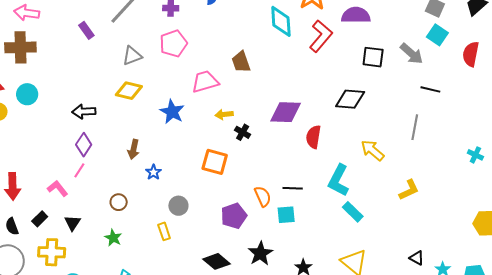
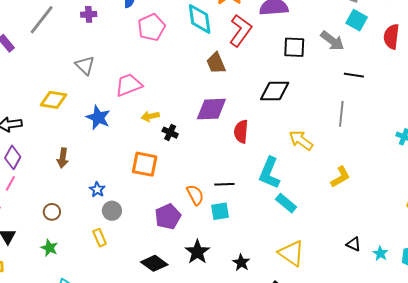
pink pentagon: (173, 44) -> (152, 27), moved
gray triangle: (132, 56) -> (85, 65), moved, turned -50
brown trapezoid: (241, 62) -> (216, 63), moved
blue star: (153, 172) -> (97, 190), moved

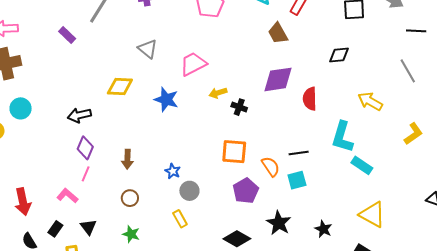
black diamond: (275, 91) -> (339, 55), size x0.7
gray line: (341, 114) -> (408, 71), turned -30
brown arrow: (63, 158) -> (127, 159), moved
orange square: (145, 164) -> (234, 152), moved

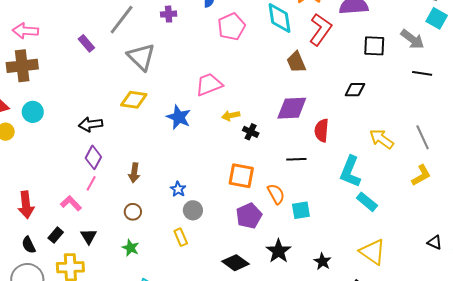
black line: (416, 31) -> (422, 73), moved
gray triangle: (148, 49) -> (141, 57), moved, size x1.4
gray line: (408, 71) -> (423, 137), moved
black line: (299, 153) -> (296, 159), moved

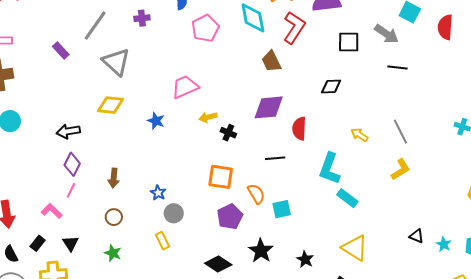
blue star: (179, 117) -> (156, 121), size x0.7
yellow arrow: (382, 139) -> (359, 135), size x0.7

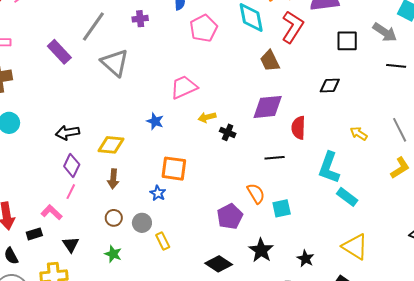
purple rectangle: (61, 51) -> (59, 52), size x1.4
yellow diamond: (110, 105) -> (111, 145), moved
orange square: (221, 177) -> (174, 169), moved
gray circle: (174, 213) -> (142, 223), moved
black rectangle: (38, 243) -> (34, 234), moved, turned 35

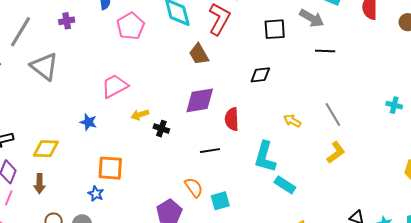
brown arrow: (113, 179) -> (39, 184), moved

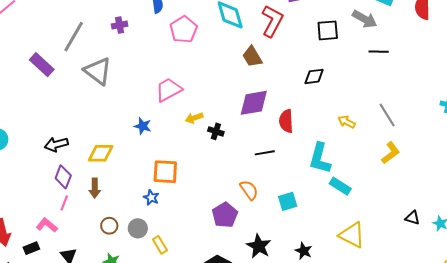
cyan square: (220, 201) -> (288, 201), moved

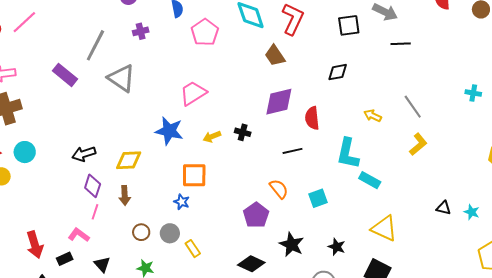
yellow arrow: (194, 118) -> (212, 137), moved
blue star: (143, 126) -> (169, 131), size x1.6

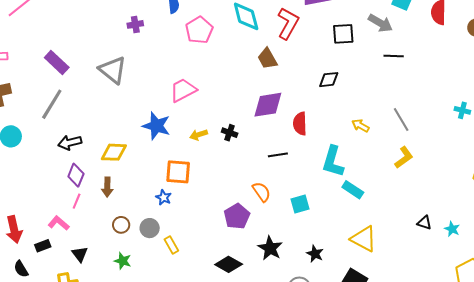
gray line: (95, 45) -> (52, 104), moved

